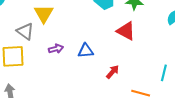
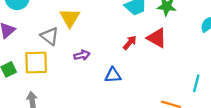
blue triangle: (86, 51) -> (113, 75), moved
red arrow: (113, 72) -> (130, 43), moved

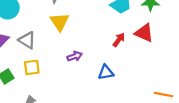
gray triangle: (50, 36) -> (27, 40), moved
yellow square: (36, 63) -> (32, 67), size x0.7

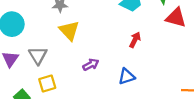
red triangle: (144, 33) -> (176, 18), moved
gray triangle: (27, 40) -> (38, 55), turned 36

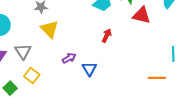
blue triangle: (127, 76) -> (89, 69), moved, turned -42
yellow square: (47, 84) -> (32, 76), turned -35

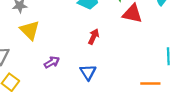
blue triangle: (89, 69) -> (88, 72), moved

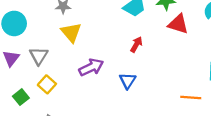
purple arrow: (52, 62) -> (91, 67), size x1.5

